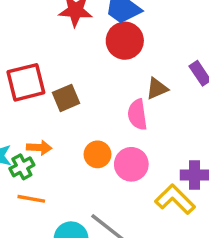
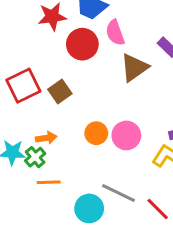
red circle: (125, 41) -> (82, 44), moved
brown triangle: (157, 89) -> (134, 68), size x1.5
pink semicircle: (137, 115) -> (115, 33), moved

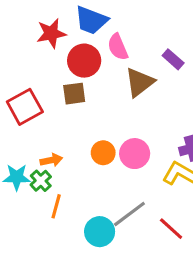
brown square: (60, 92) -> (74, 94), moved, turned 30
orange line: (49, 182) -> (56, 206), turned -70
gray line: (118, 193) -> (129, 214), turned -60

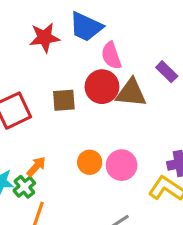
red circle: (84, 61) -> (102, 87), moved
brown triangle: (140, 82) -> (131, 93), turned 40
orange arrow: (51, 160) -> (36, 166), turned -40

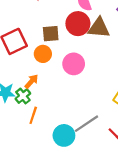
orange circle: (90, 162) -> (43, 54), moved
pink circle: (122, 165) -> (74, 64), moved

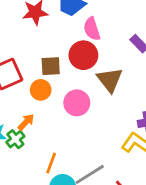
brown triangle: (99, 28) -> (110, 80), moved, turned 45
orange line: (33, 115) -> (51, 163), moved

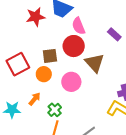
green cross: (15, 139) -> (55, 110), moved

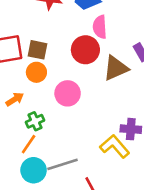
brown square: (50, 56) -> (38, 50), moved
brown triangle: (95, 63) -> (116, 68), moved, turned 30

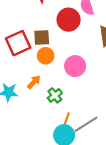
red circle: (85, 50) -> (69, 20), moved
orange line: (29, 144) -> (66, 121), moved

